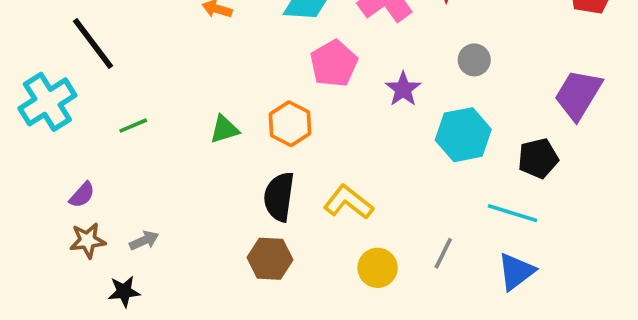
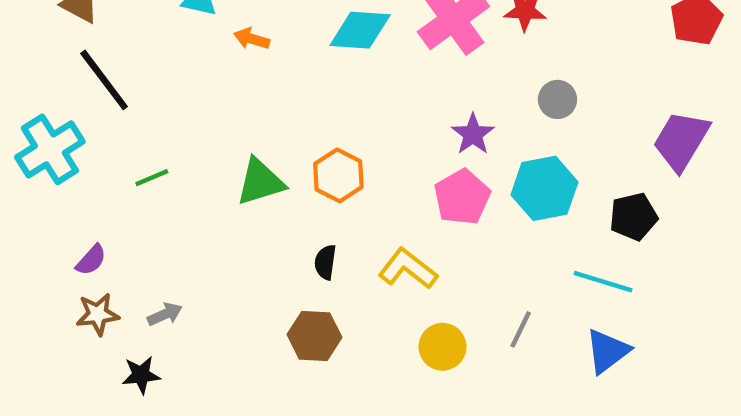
pink pentagon: (334, 64) -> (462, 197), moved
green triangle: (224, 129) -> (260, 182), size x1.4
black semicircle: (279, 197) -> (325, 262), size x0.6

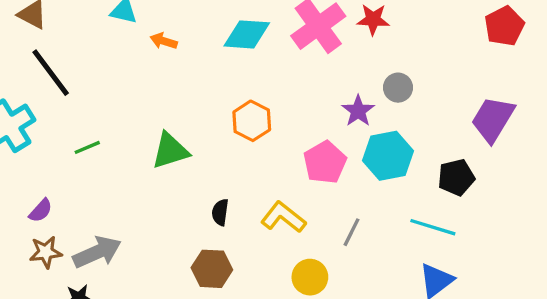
purple star: (473, 134) -> (358, 111), moved
orange hexagon: (338, 175) -> (252, 121), moved
gray arrow: (165, 314) -> (97, 252), size x1.8
gray line: (521, 329) -> (351, 232), moved

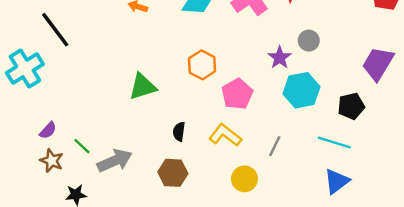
green line: (87, 147) -> (82, 146), moved, turned 66
pink pentagon: (325, 162) -> (237, 94), moved
brown star: (46, 252) -> (52, 161), turned 30
gray arrow: (97, 252) -> (115, 161), moved

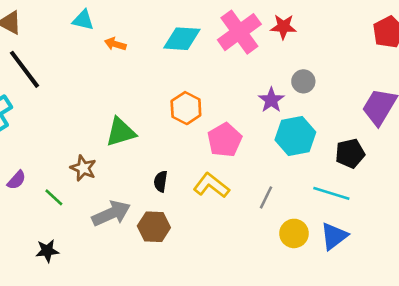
brown star: (52, 161) -> (83, 168), moved
gray arrow: (115, 161) -> (111, 213), moved
yellow circle: (244, 179) -> (294, 233), moved

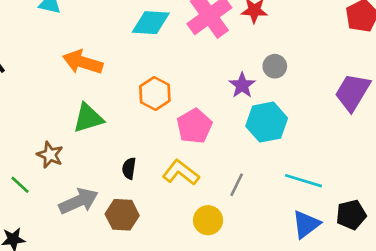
orange arrow: (115, 44) -> (83, 62), moved, size x1.8
black pentagon: (350, 153) -> (351, 215), moved
yellow circle: (294, 233) -> (208, 220), moved

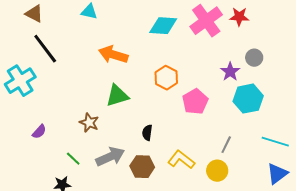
yellow L-shape: (181, 173) -> (181, 160), moved
green line: (20, 185) -> (73, 159), moved
yellow circle: (208, 220) -> (217, 171), moved

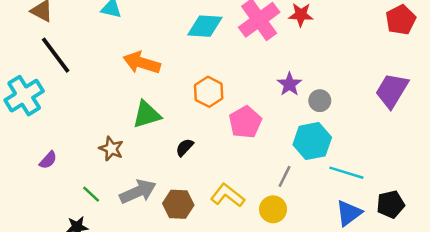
gray circle: (254, 58) -> (320, 101), moved
cyan hexagon: (248, 99) -> (312, 141), moved
black semicircle: (147, 133) -> (185, 147), moved, turned 35

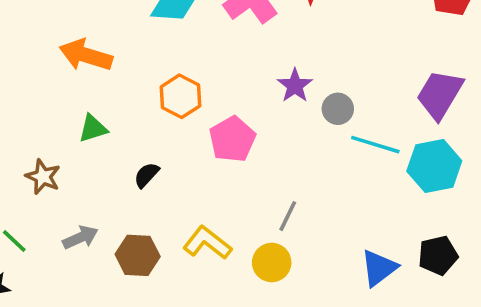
green triangle: (147, 115) -> (93, 128), size x0.7
cyan hexagon: (312, 141) -> (434, 166), moved
cyan line: (346, 173) -> (375, 145), moved
gray arrow: (138, 192) -> (80, 237), size x0.7

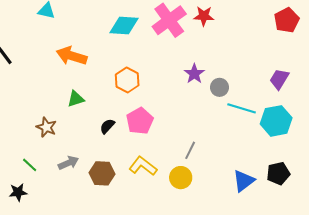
purple trapezoid: (440, 94) -> (279, 79), size x0.7
pink pentagon: (232, 139) -> (140, 121), moved

